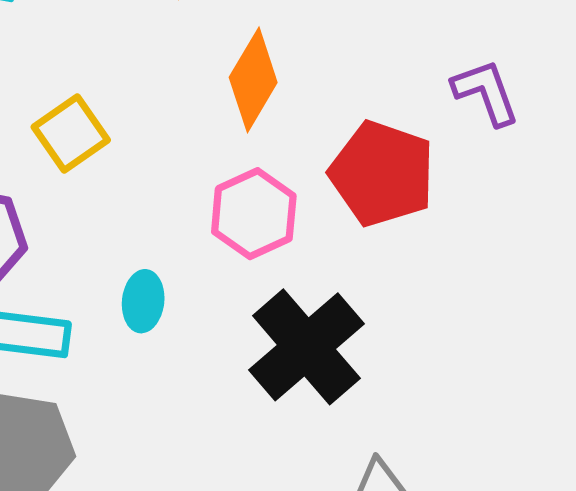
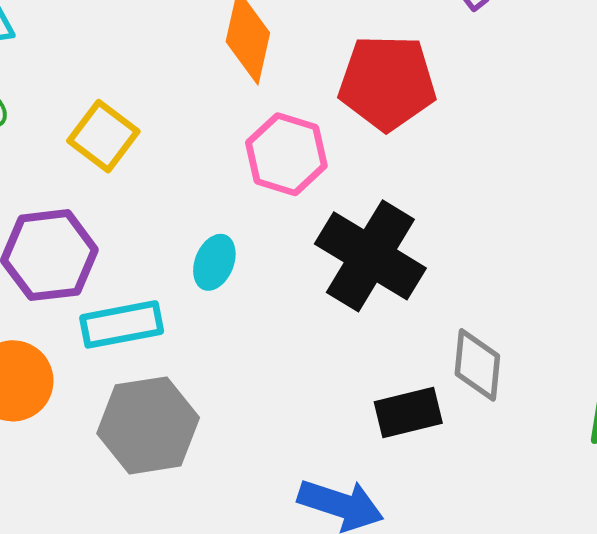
cyan ellipse: (143, 301) -> (214, 262), turned 34

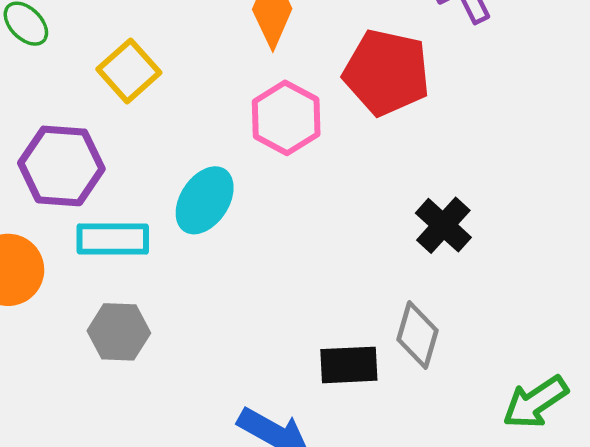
black cross: (370, 256) -> (443, 225), moved, size x0.6
cyan ellipse: (214, 262) -> (205, 200), size x1.4
gray hexagon: (148, 425) -> (119, 332), size x0.7

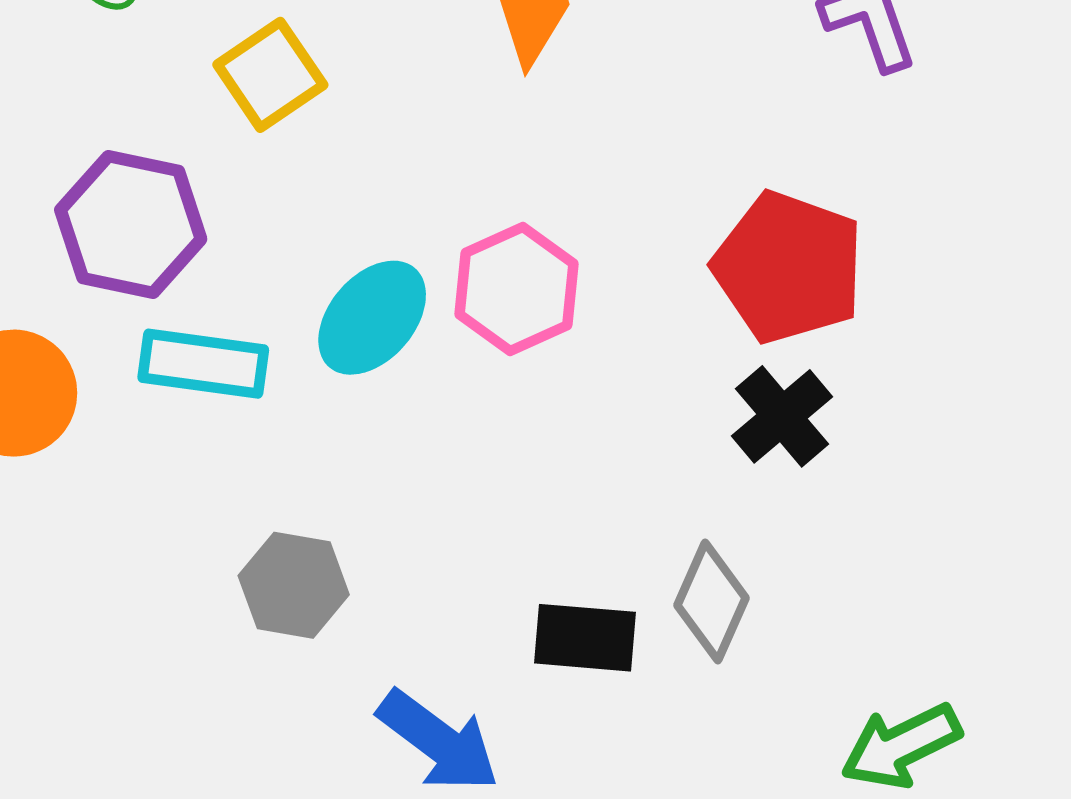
red pentagon: (387, 72) -> (788, 267), moved
pink hexagon: (286, 118) -> (517, 289), moved
gray hexagon: (119, 332) -> (294, 585), moved

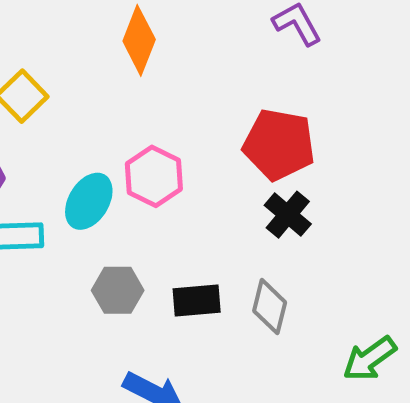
gray hexagon: (294, 585) -> (118, 290), moved
black rectangle: (585, 638) -> (197, 300), moved

